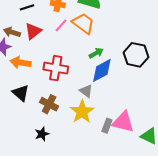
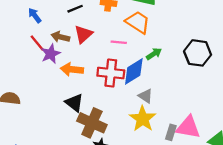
pink line: (61, 25) -> (119, 42), moved, turned 56
blue diamond: (102, 70) -> (134, 71), moved
brown cross: (49, 104) -> (92, 123), moved, size x1.4

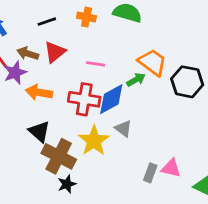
orange trapezoid: (138, 22) -> (152, 62), moved
yellow star: (143, 119) -> (94, 141), moved
pink triangle: (188, 127) -> (171, 168), size x0.7

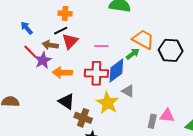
orange cross: (86, 17) -> (65, 13), moved
black line: (47, 22) -> (61, 31), moved
brown cross: (59, 156) -> (83, 118), size x0.7

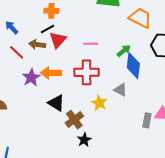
orange trapezoid: (143, 39) -> (140, 18), moved
purple star: (43, 60) -> (31, 78), moved
blue diamond: (116, 71) -> (133, 66), moved, turned -45
yellow star: (108, 103) -> (99, 103), size x0.7
brown cross: (83, 118) -> (74, 120), turned 36

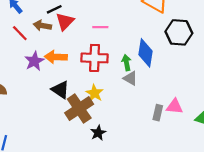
green arrow: (124, 51) -> (126, 63), moved, turned -64
yellow star: (99, 103) -> (95, 93), moved
brown cross: (74, 120) -> (79, 108), size x1.4
black star: (84, 140) -> (98, 133), moved

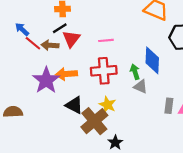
red line: (20, 33) -> (33, 43), moved
purple star: (34, 61) -> (46, 80), size x1.4
gray rectangle: (158, 113) -> (169, 106), moved

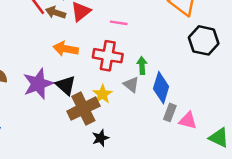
blue diamond: (152, 60) -> (161, 88), moved
purple star: (46, 80) -> (38, 84), moved
gray triangle: (141, 87) -> (131, 85), moved

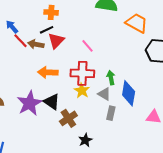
pink line: (119, 23) -> (88, 46), turned 48
yellow star: (102, 94) -> (82, 91), moved
brown cross: (83, 109) -> (68, 118), size x0.7
gray rectangle: (170, 112) -> (111, 113), moved

